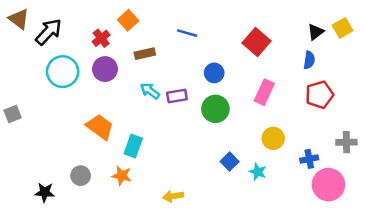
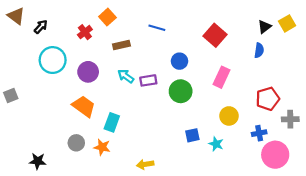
black arrow: (48, 32) -> (41, 27), size x0.6
purple circle: (105, 69) -> (88, 72), moved
red pentagon: (319, 95) -> (268, 99), moved
blue square: (230, 162) -> (192, 135), turned 32
gray circle: (81, 176) -> (76, 143), moved

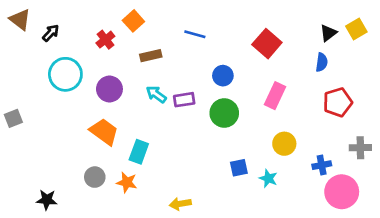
red pentagon: (268, 99) -> (338, 102), moved

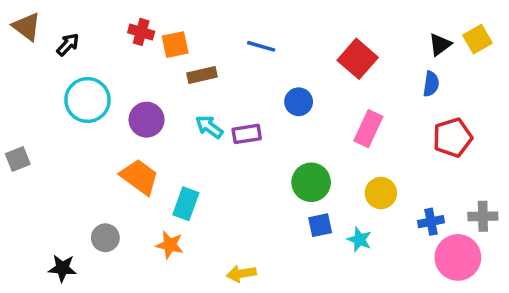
orange square: (133, 21) -> (175, 45), moved, turned 30
red cross: (105, 40) -> (141, 32), moved, turned -36
green circle: (224, 113) -> (311, 182), moved
gray cross: (360, 148) -> (483, 216), moved
gray circle: (95, 177) -> (105, 238), moved

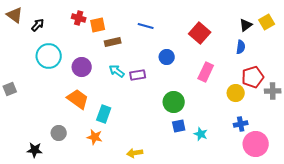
yellow circle: (381, 193) -> (236, 93), moved
gray cross: (483, 216) -> (273, 91), moved

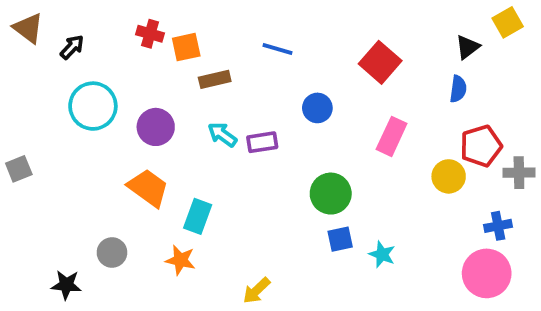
yellow square: (267, 22) -> (508, 22), moved
blue cross: (241, 124) -> (498, 226), moved
yellow arrow: (135, 153) -> (257, 291), turned -35

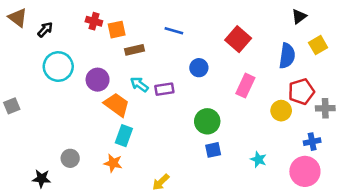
yellow square: (508, 22) -> (318, 45), moved
black triangle: (468, 47) -> (299, 16), moved
blue semicircle: (458, 89) -> (287, 56), size x1.5
orange trapezoid: (148, 188) -> (117, 105), moved
cyan star: (382, 254) -> (258, 159), moved

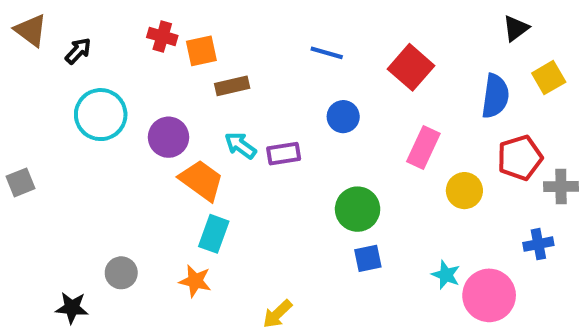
blue line: (174, 31) -> (327, 53), moved
yellow circle: (281, 111) -> (464, 191), moved
pink circle: (305, 171) -> (489, 295), moved

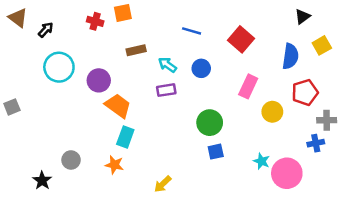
orange square: (201, 51) -> (123, 13), moved
cyan arrow: (240, 145) -> (167, 65), moved
gray cross: (561, 186) -> (327, 120), moved
black star: (72, 308) -> (42, 180), turned 30

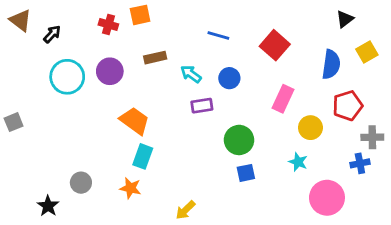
purple circle: (99, 80) -> (110, 71), moved
purple rectangle: (166, 90) -> (202, 106), moved
cyan star: (261, 161) -> (298, 162), moved

